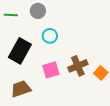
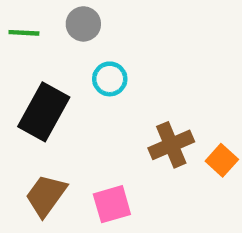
pink square: (51, 70) -> (112, 204), moved
brown trapezoid: (21, 89) -> (46, 195), turned -35

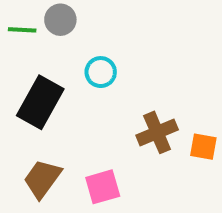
gray circle: (83, 24) -> (60, 20), moved
orange square: (222, 160) -> (203, 147), turned -32

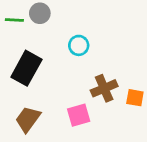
cyan circle: (101, 72) -> (79, 45), moved
pink square: (103, 187) -> (79, 115), moved

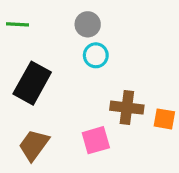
gray circle: (40, 13) -> (88, 24), moved
brown cross: (104, 88) -> (127, 108), turned 30

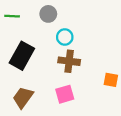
gray circle: (88, 24) -> (48, 14), moved
brown cross: (127, 108) -> (69, 61), moved

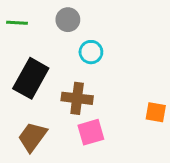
brown cross: (69, 61) -> (77, 98), moved

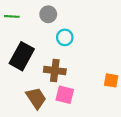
pink square: (91, 132) -> (65, 95), turned 30
brown trapezoid: (32, 137) -> (36, 98), moved, turned 110

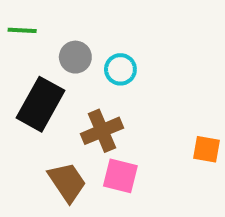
gray circle: (48, 14) -> (75, 57), moved
brown cross: (55, 71) -> (102, 131), turned -30

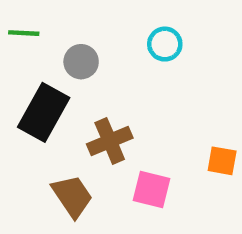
cyan circle: (120, 69) -> (165, 44), moved
pink square: (120, 176) -> (152, 189), moved

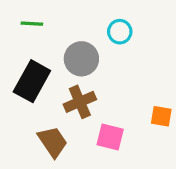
green line: (24, 33) -> (32, 24), moved
gray circle: (81, 62) -> (81, 59), moved, size x1.4

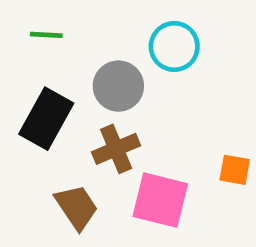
cyan circle: (120, 32) -> (174, 46), size x1.4
pink square: (110, 137) -> (160, 200), size x1.4

